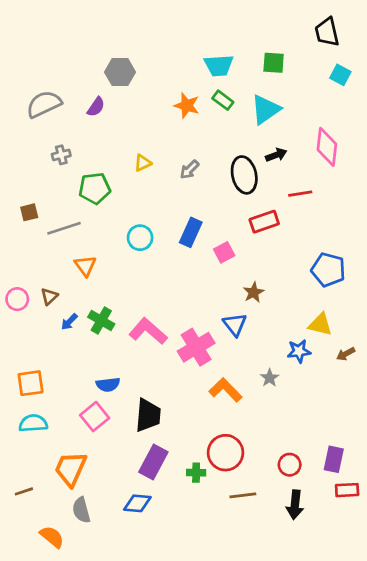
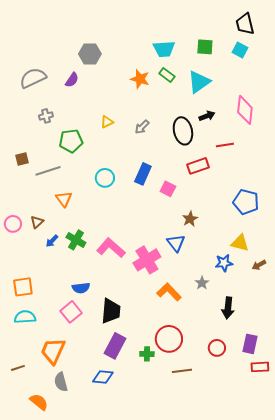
cyan square: (340, 75) -> (240, 50), moved
pink square: (224, 252) -> (168, 189), turned -35
black arrow: (295, 505) -> (228, 308), moved

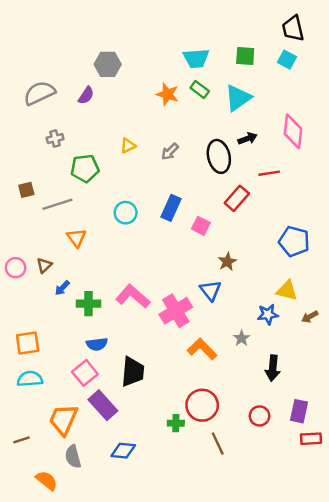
red rectangle: (198, 166) -> (237, 198), turned -30
green cross: (76, 240) -> (89, 304), moved, turned -30
purple rectangle: (115, 346) -> (103, 405), moved, turned -70
brown line: (182, 371) -> (218, 443), turned 72

